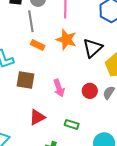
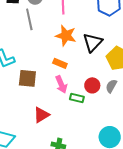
orange rectangle: (38, 45) -> (60, 63), moved
green rectangle: (72, 124) -> (77, 98), moved

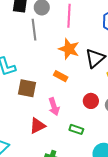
pink arrow: (61, 84) -> (54, 107), moved
green rectangle: (77, 98) -> (76, 129), moved

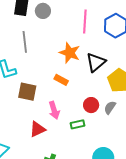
pink line: (69, 16) -> (85, 22), moved
gray line: (34, 30) -> (25, 42), moved
green rectangle: (76, 129) -> (77, 124), moved, turned -32

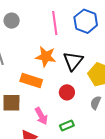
orange rectangle: (61, 80) -> (31, 81), moved, size x1.5
red circle: (91, 105) -> (67, 92), moved

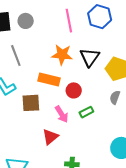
red circle: (67, 92) -> (74, 90), moved
green rectangle: (67, 125) -> (86, 112), moved

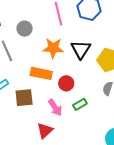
gray circle: (26, 21) -> (25, 29), moved

